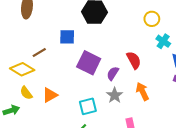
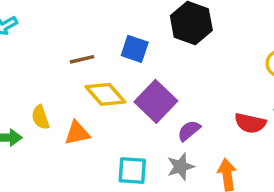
red semicircle: (134, 60) -> (250, 123), moved, turned 114
yellow diamond: (22, 69) -> (105, 94), moved

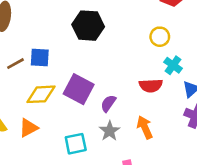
blue square: (135, 49) -> (40, 57), moved
brown line: (82, 59) -> (15, 64), moved
yellow diamond: (105, 94) -> (41, 94), turned -36

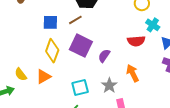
brown line: (15, 64) -> (75, 20), moved
yellow diamond: (41, 94) -> (52, 51), turned -65
gray star: (110, 131) -> (109, 85), moved

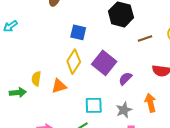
brown line: (75, 20) -> (145, 39), moved
yellow semicircle: (21, 74) -> (36, 79), turned 32

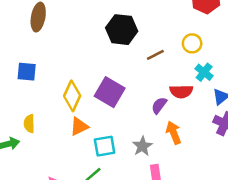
blue square: (78, 32) -> (27, 72), moved
purple semicircle: (125, 79) -> (159, 105), moved
orange triangle: (59, 86) -> (79, 126), moved

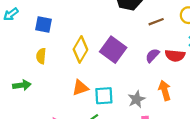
purple semicircle: (159, 105) -> (152, 55), moved
yellow semicircle: (29, 124) -> (41, 56), moved
orange triangle: (79, 126) -> (80, 88), moved

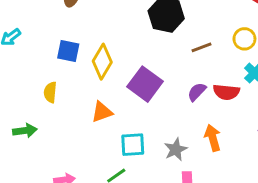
blue square: (43, 24) -> (68, 51), moved
yellow diamond: (80, 49) -> (102, 62), moved
orange triangle: (80, 88) -> (102, 112), moved

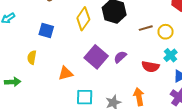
brown line: (201, 47) -> (146, 28), moved
yellow diamond: (102, 62) -> (83, 19), moved
purple semicircle: (197, 92) -> (120, 57), moved

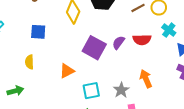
red semicircle: (150, 67) -> (142, 40), moved

